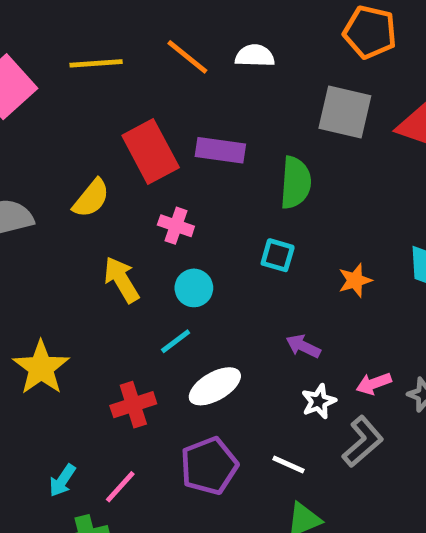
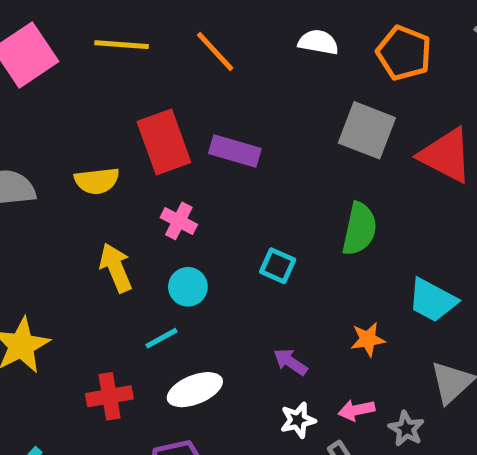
white semicircle: (255, 56) -> (318, 42), moved
green semicircle: (296, 183) -> (359, 229), moved
yellow semicircle: (91, 198) -> (97, 181), turned 36
orange star: (355, 280) -> (368, 339), moved

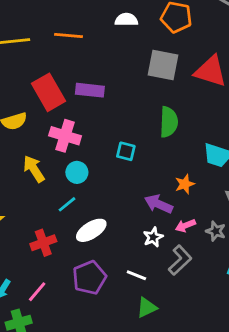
orange line: (215, 51) -> (69, 36), turned -32
pink cross: (179, 221) -> (65, 136), size x1.5
purple arrow: (290, 362) -> (159, 204), moved, size x1.4

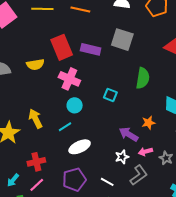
gray square: (163, 65) -> (122, 40), moved
yellow arrow: (34, 169) -> (35, 119), moved
red cross: (43, 243) -> (36, 162), moved

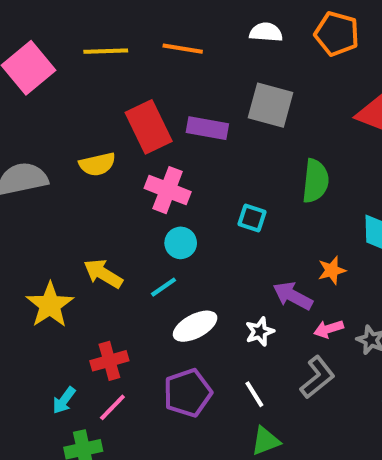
yellow arrow: (35, 119) -> (103, 274), turned -30
white star: (122, 157) -> (260, 332), moved
white line: (107, 182) -> (254, 394), turned 32

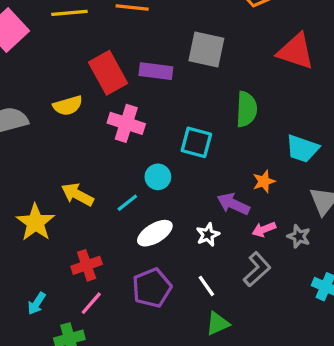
cyan square: (252, 218) -> (196, 142), size x1.4
cyan circle: (181, 243) -> (158, 177), moved
cyan arrow: (64, 400) -> (37, 303), moved

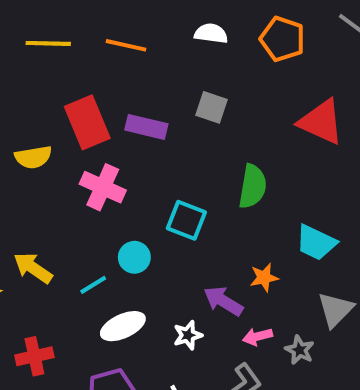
gray square: (206, 49) -> (212, 107), size x0.7

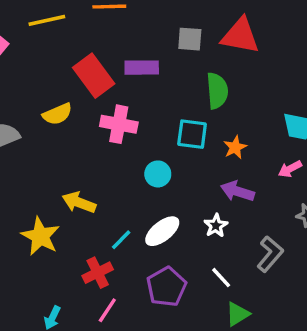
red triangle: (321, 122) -> (240, 36), moved
green semicircle: (253, 186) -> (217, 91), moved
orange star: (264, 278) -> (235, 147), moved
cyan line: (93, 285) -> (121, 240), moved
pink arrow: (257, 336) -> (290, 169), moved

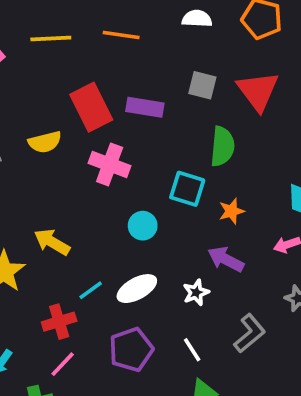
red triangle: (240, 36) -> (258, 91), turned 33

